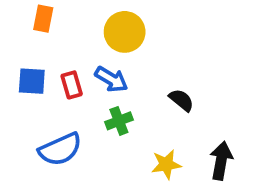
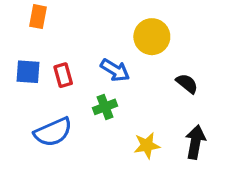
yellow circle: (125, 32) -> (152, 37), moved
blue arrow: (111, 79) -> (115, 70), moved
black semicircle: (181, 100) -> (187, 84), moved

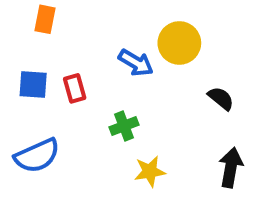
blue arrow: (115, 70) -> (136, 63), moved
blue semicircle: (53, 132) -> (37, 156), moved
yellow star: (147, 145) -> (150, 171), moved

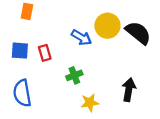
black semicircle: (221, 98) -> (138, 33), moved, size x1.6
blue semicircle: (37, 156) -> (22, 93), turned 104
black arrow: (231, 168) -> (129, 90), moved

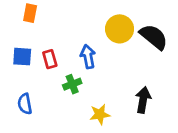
blue arrow: (81, 37) -> (88, 57), moved, turned -132
green cross: (74, 75) -> (72, 84), moved
blue semicircle: (22, 93) -> (25, 104), size x0.7

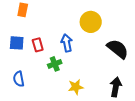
black semicircle: (154, 37) -> (118, 49), moved
black arrow: (143, 100) -> (116, 87), moved

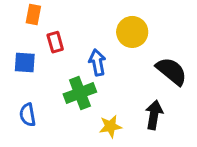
red rectangle: (38, 45) -> (55, 42), moved
green cross: (55, 64) -> (80, 93), size x1.5
black arrow: (116, 87) -> (154, 115), moved

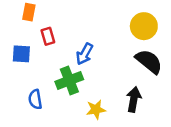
yellow circle: (132, 32) -> (144, 26), moved
blue arrow: (97, 62) -> (84, 54), turned -140
blue semicircle: (28, 115) -> (35, 99), moved

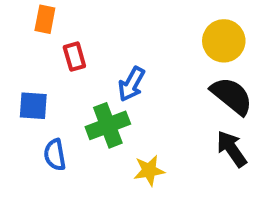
blue square: (21, 54) -> (33, 106), moved
black arrow: (134, 99) -> (232, 149), moved, turned -45

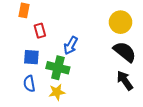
blue square: (33, 106) -> (31, 57), moved
green cross: (108, 125) -> (58, 68), turned 35
yellow star: (149, 171) -> (57, 92), moved

